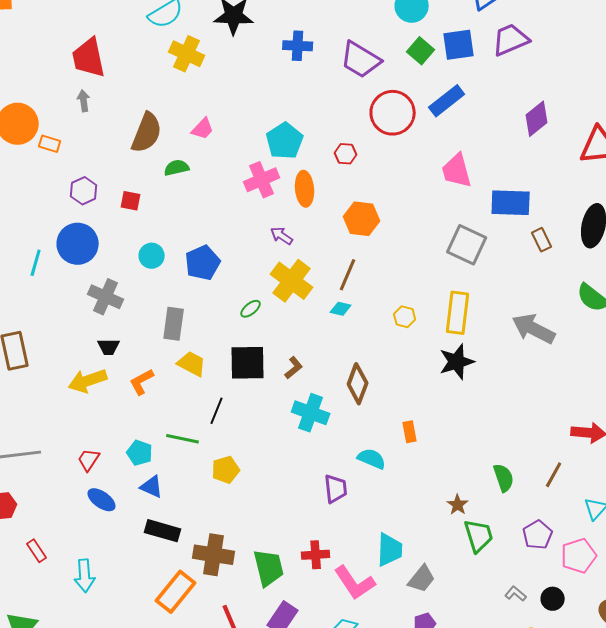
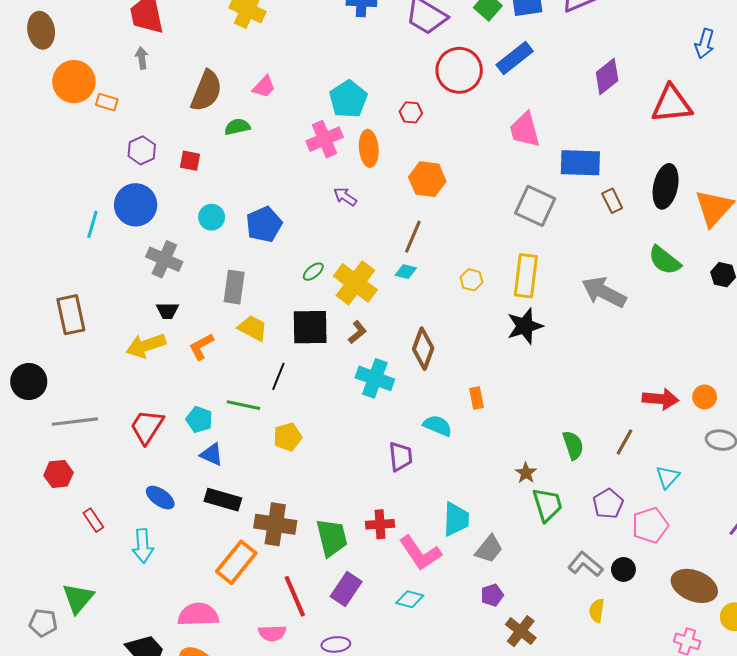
yellow cross: (292, 281) -> (355, 283), moved
red trapezoid: (89, 460) -> (147, 427), size x1.5
blue ellipse: (102, 500) -> (160, 498), moved
gray L-shape: (516, 594) -> (585, 564), size x1.6

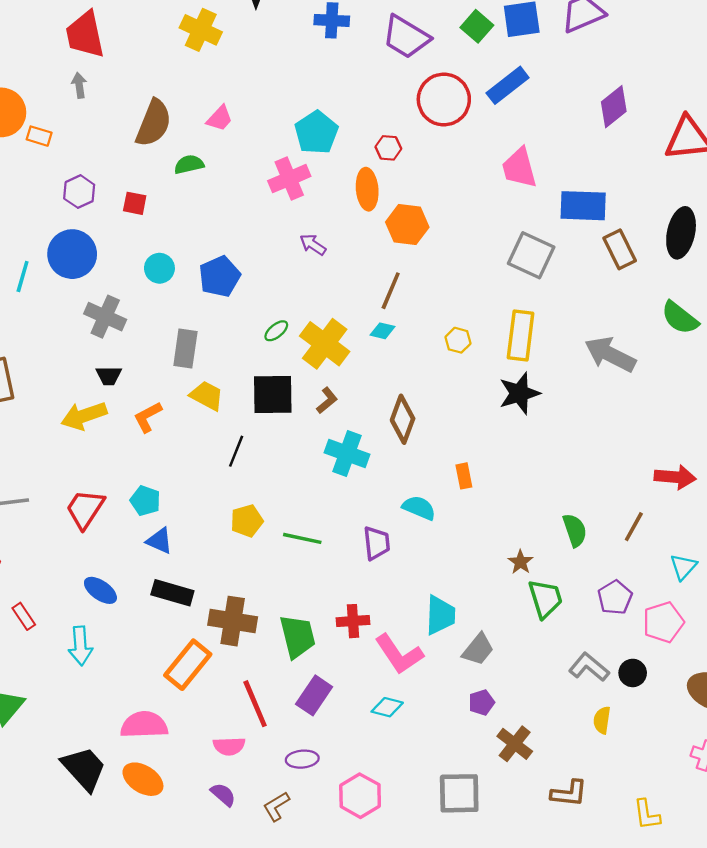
orange ellipse: (369, 148) -> (367, 189), moved
brown rectangle: (612, 201) -> (620, 249), size x1.4
green line: (243, 405) -> (302, 538), moved

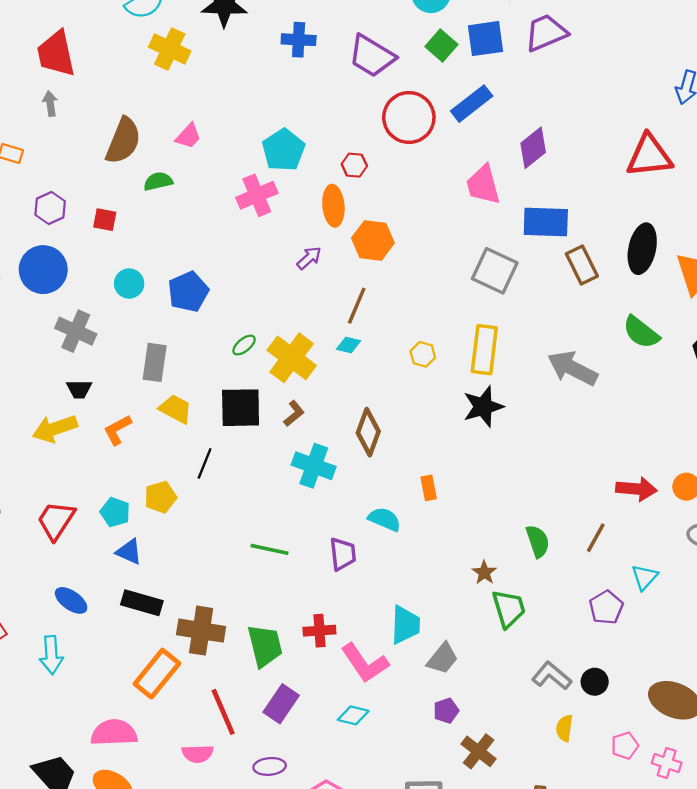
purple diamond: (614, 107) -> (533, 148), moved
purple arrow: (313, 245) -> (309, 258), moved, turned 104
yellow pentagon: (247, 521) -> (160, 497), moved
purple pentagon: (615, 597) -> (606, 607), moved
pink pentagon: (663, 622) -> (625, 746), moved, size x0.7

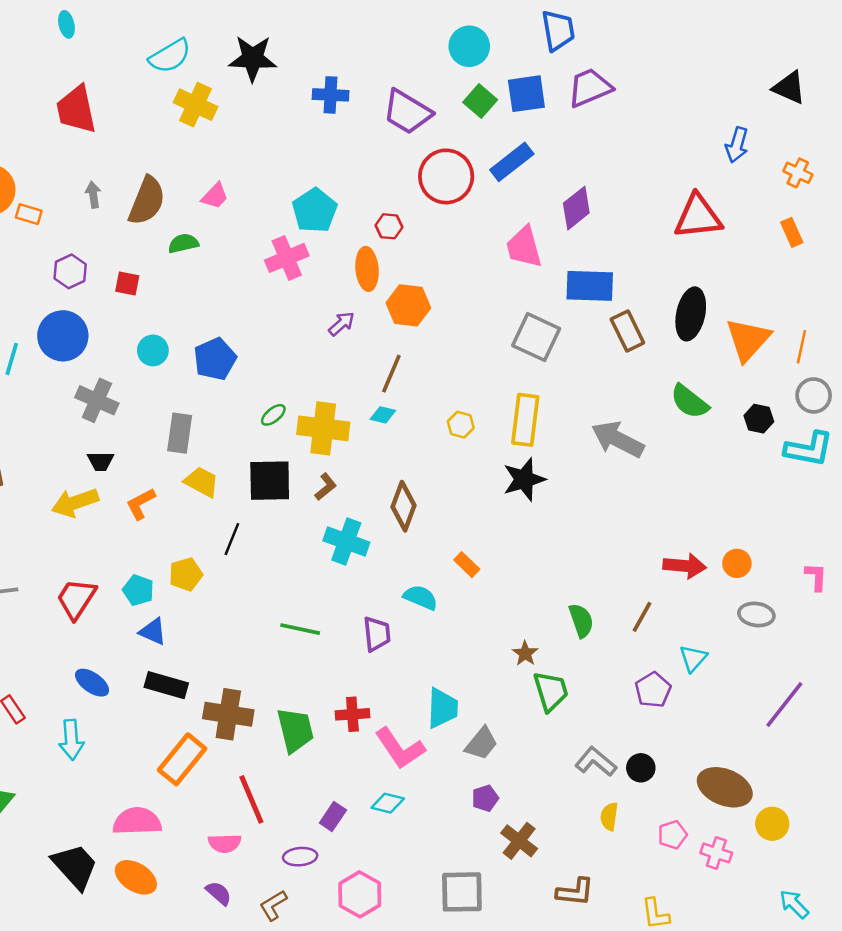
gray arrow: (50, 104) -> (93, 195), moved
yellow cross: (292, 358) -> (323, 428), turned -30
orange rectangle: (429, 488) -> (467, 565), turned -35
purple rectangle: (281, 704) -> (333, 816), moved, size x0.7

